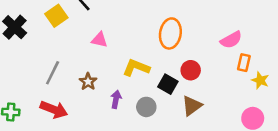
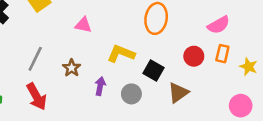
orange rectangle: (244, 63) -> (222, 54), moved
red circle: (191, 70) -> (194, 56), moved
red arrow: (54, 109) -> (36, 97), turned 40

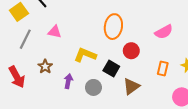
orange rectangle: (222, 54) -> (163, 69), moved
red circle: (194, 56) -> (131, 51), moved
gray line: (35, 59) -> (25, 39), moved
red arrow: (36, 97) -> (17, 77), moved

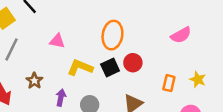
pink triangle: (55, 32) -> (57, 41), moved
pink semicircle: (164, 32) -> (181, 35), moved
black square: (111, 69) -> (110, 67), moved, turned 35

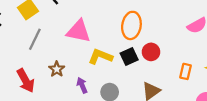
pink triangle: (57, 41) -> (79, 31), size x1.6
purple arrow: (61, 98) -> (82, 85), turned -35

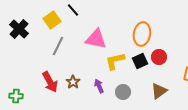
yellow L-shape: (100, 57) -> (115, 61), turned -35
brown star: (57, 69) -> (73, 82), moved

